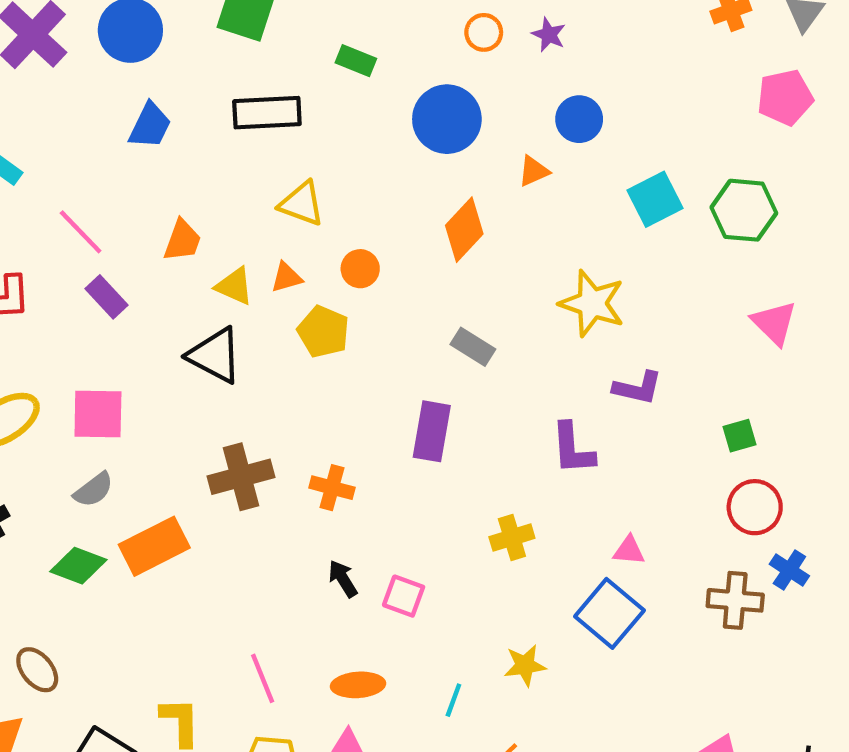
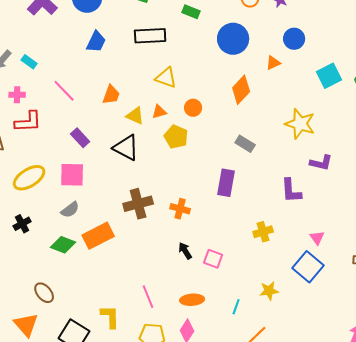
purple rectangle: (107, 297) -> (80, 138), moved
pink triangle: (629, 550) -> (317, 238), turned 49

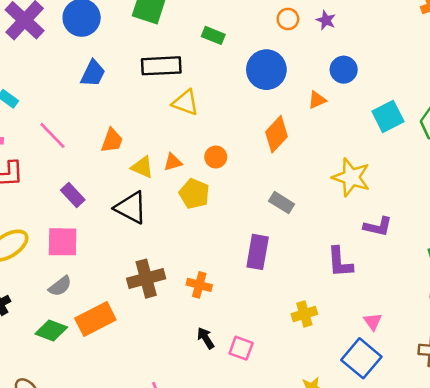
yellow triangle: (166, 78) -> (185, 103), moved

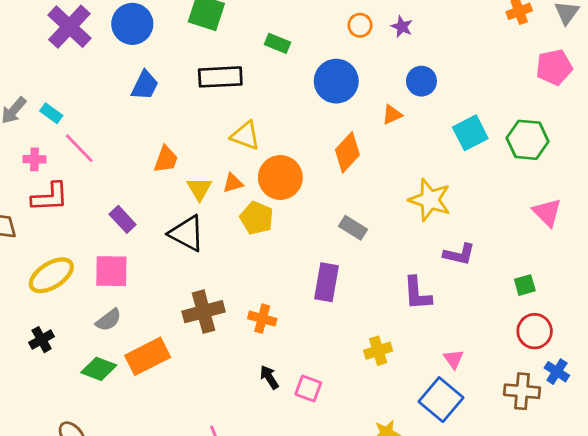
yellow triangle: (185, 103) -> (245, 136), moved
pink line: (52, 135) -> (79, 148), moved
orange circle: (216, 157) -> (280, 177), size x1.8
yellow triangle: (142, 167) -> (199, 189), turned 35

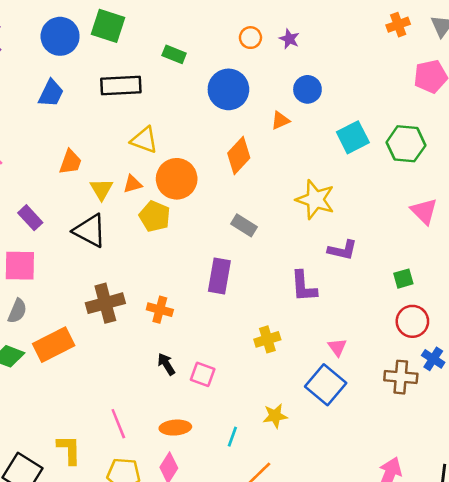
blue circle: (132, 24) -> (60, 36), moved
gray semicircle: (109, 320) -> (17, 311), turned -30

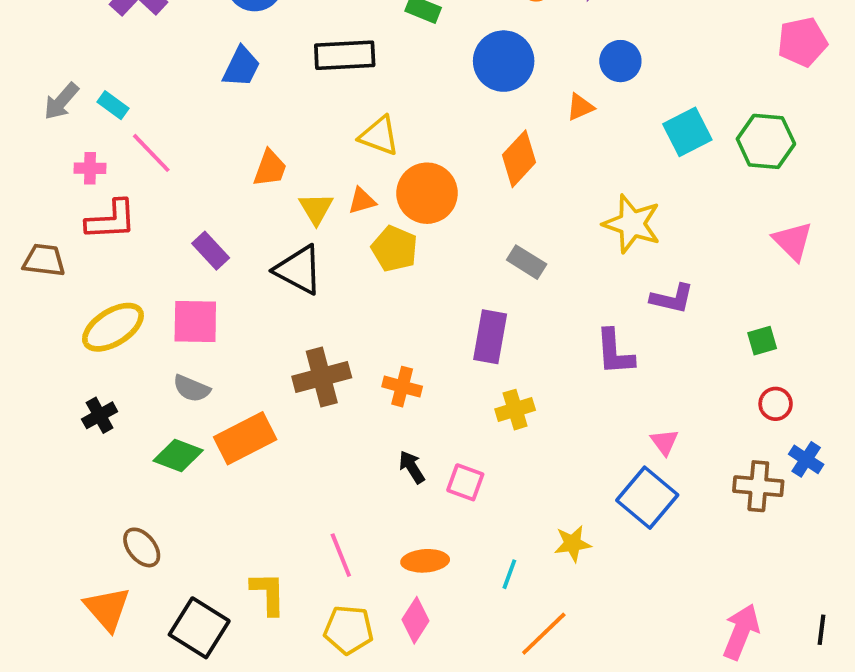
gray semicircle: (17, 311) -> (191, 388), turned 90
red circle: (412, 321) -> (776, 404), size x0.7
yellow cross: (267, 339) -> (515, 410), moved

